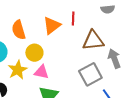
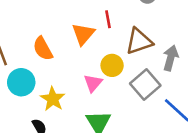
yellow circle: (34, 53) -> (112, 65), moved
gray arrow: (114, 59) -> (171, 58), turned 48
pink triangle: (42, 72) -> (93, 83), moved, turned -49

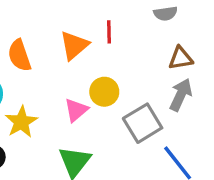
brown triangle: (139, 41) -> (181, 58), moved, size x0.7

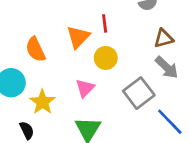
yellow circle: (104, 92) -> (106, 58), moved
gray arrow: (181, 95) -> (167, 67), turned 115

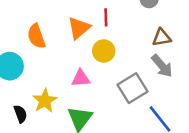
pink triangle: (85, 88) -> (81, 78), turned 36
yellow star: (42, 102) -> (45, 101), moved

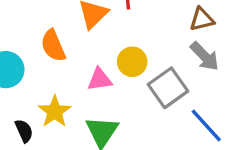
orange semicircle: (36, 36) -> (53, 46), moved
yellow circle: (104, 51) -> (132, 62), moved

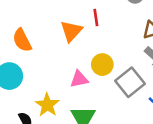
orange semicircle: (53, 46) -> (22, 40), moved

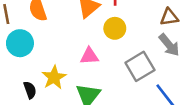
yellow circle: (102, 65) -> (115, 28), moved

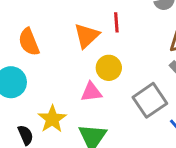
yellow circle: (115, 28) -> (109, 68), moved

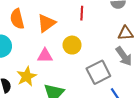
orange triangle: (87, 36) -> (46, 23), moved
pink triangle: (91, 92) -> (45, 56), moved

